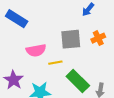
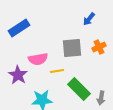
blue rectangle: (17, 19) -> (19, 28), turned -65
purple star: (14, 80) -> (18, 75), moved

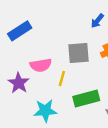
yellow line: (57, 71) -> (62, 78), turned -64
green rectangle: (79, 89) -> (86, 98), turned -60

